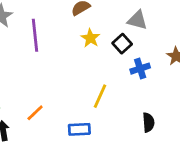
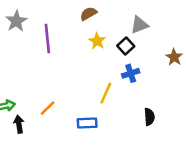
gray triangle: (137, 20) -> (139, 25), turned -36
blue cross: (140, 69) -> (131, 73), moved

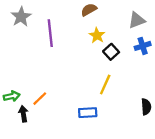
black square: (126, 46) -> (111, 52), moved
blue cross: (131, 73) -> (143, 46), moved
orange line: (47, 108) -> (40, 99), moved

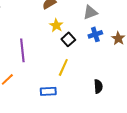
purple line: (50, 33) -> (22, 50), moved

